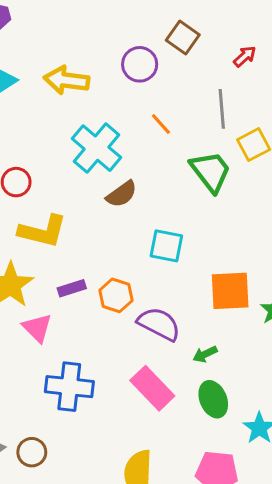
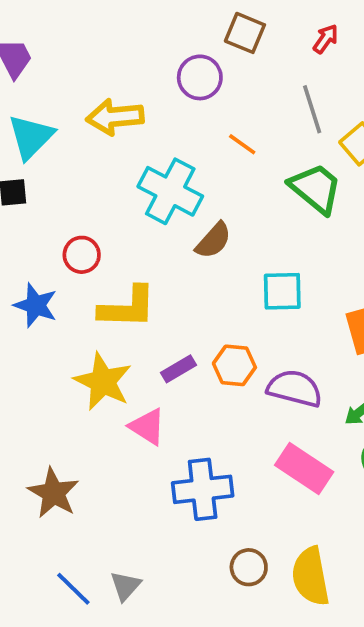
brown circle: (32, 452) -> (249, 567), moved

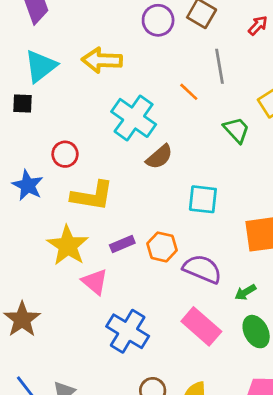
purple circle: (200, 77) -> (158, 20), moved
gray line: (312, 109) -> (220, 66), moved
green trapezoid: (316, 188) -> (236, 130), size x0.7
blue cross: (203, 489) -> (128, 331), turned 30

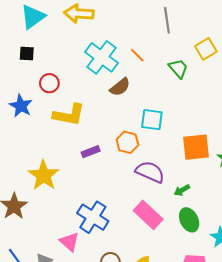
orange line: (189, 92) -> (137, 55), moved
black square: (23, 104) -> (27, 54), moved
yellow star: (68, 246) -> (44, 175), moved
orange hexagon: (162, 247) -> (127, 142), moved
pink triangle: (95, 282) -> (69, 242), moved

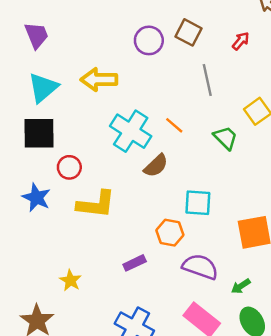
black square: (27, 54) -> (39, 133), size x1.8
purple rectangle: (91, 152) -> (135, 263), moved
yellow star: (44, 175) -> (70, 280), size x0.6

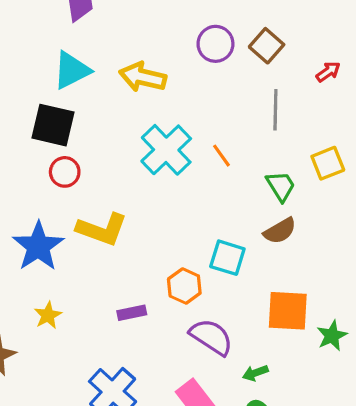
brown semicircle: (156, 166) -> (280, 231), moved
red circle: (69, 167) -> (65, 172), moved
blue star: (36, 198) -> (38, 246), moved, size x1.4

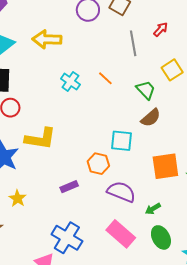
red arrow: (328, 72) -> (161, 29), moved
cyan cross: (166, 150) -> (70, 82), size x0.6

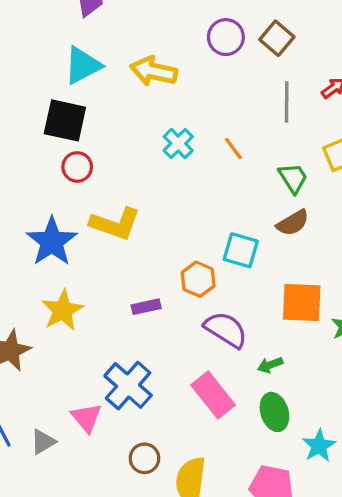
yellow star: (17, 198) -> (62, 310), size x1.5

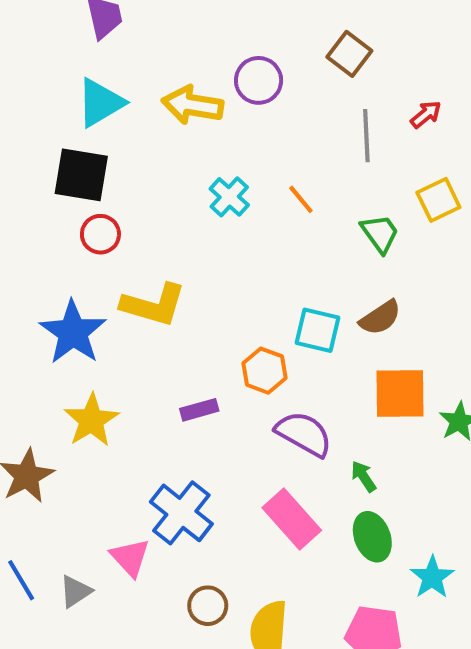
purple circle: (226, 37) -> (259, 80), moved
brown semicircle: (293, 223) -> (380, 318), moved
green arrow: (270, 365) -> (364, 476), turned 80

